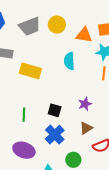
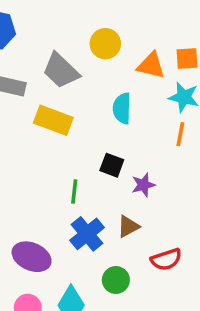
gray trapezoid: (30, 26) -> (61, 71), moved, turned 60
black square: (55, 110) -> (112, 165), moved
green line: (24, 115) -> (74, 192), moved
brown triangle: (86, 128) -> (128, 226), moved

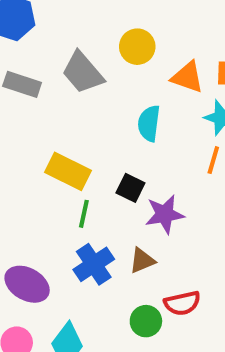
yellow rectangle: (53, 120) -> (68, 171), moved
purple star: (143, 185) -> (165, 214), size x1.4
green circle: (116, 280) -> (146, 321), moved

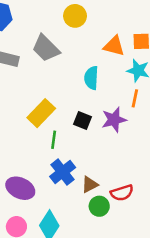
yellow circle: (137, 47) -> (75, 16), moved
yellow rectangle: (68, 171) -> (41, 113), turned -68
purple star: (165, 214) -> (114, 120), moved
brown triangle: (142, 261) -> (90, 185), moved

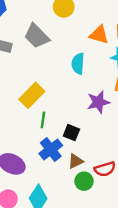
black square: (83, 121) -> (71, 133), moved

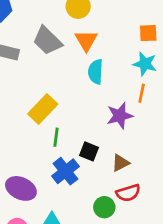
orange triangle: (99, 35) -> (86, 40), moved, turned 45
brown triangle: (76, 161) -> (120, 163), moved

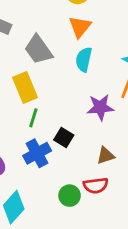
gray trapezoid: (47, 41) -> (38, 50), moved
yellow rectangle: (43, 109) -> (25, 88), turned -76
brown triangle: (120, 163) -> (106, 156), moved

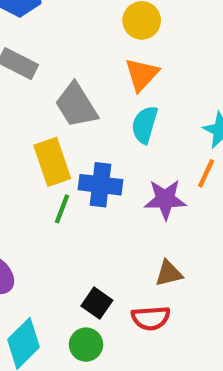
black square: (64, 138) -> (97, 303), moved
blue cross: (37, 153) -> (101, 185), moved, turned 32
green circle: (70, 196) -> (86, 345), moved

